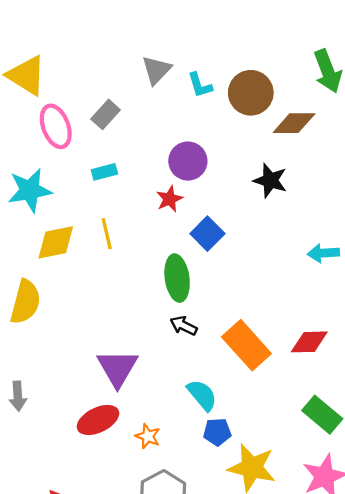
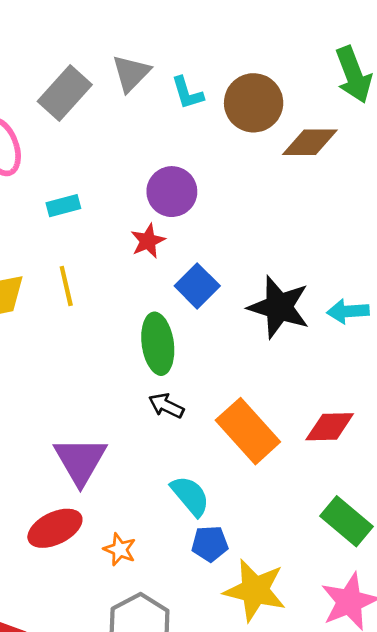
gray rectangle: (106, 114) -> (65, 93), moved, size x1.4
black star: (270, 181) -> (279, 307), moved, size x1.4

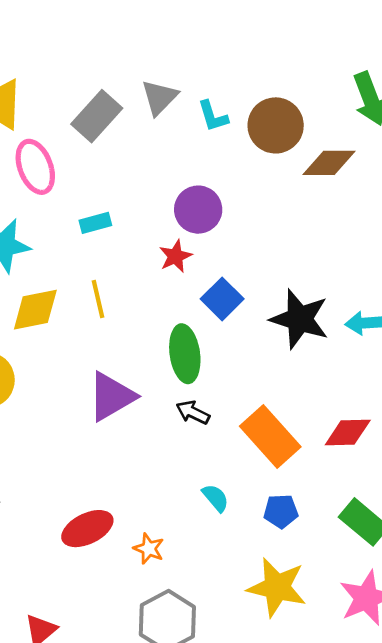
purple triangle: (80, 461) -> (111, 396), moved, turned 30
cyan semicircle: (190, 496) -> (216, 498), size x0.7
blue pentagon: (210, 544) -> (281, 511), moved

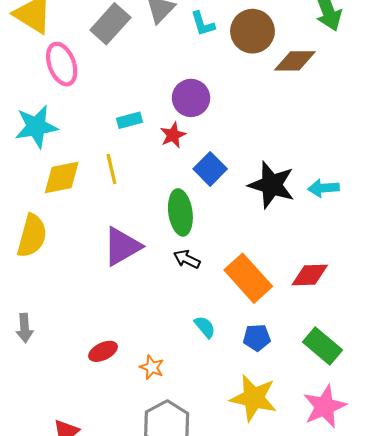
cyan rectangle: (95, 223) -> (130, 120), moved
red ellipse: (87, 529) -> (103, 351), size x0.7

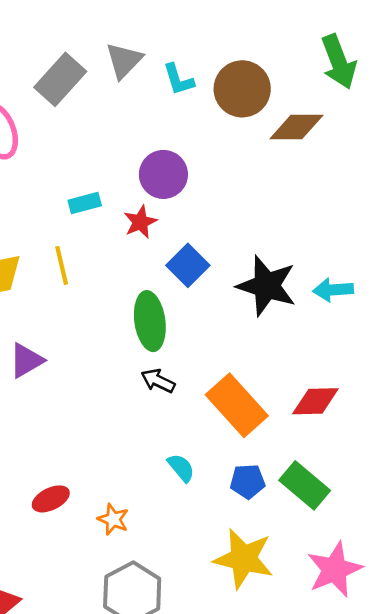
purple triangle: (122, 246) -> (26, 360), moved, size x0.7
green rectangle: (322, 346) -> (305, 485), moved

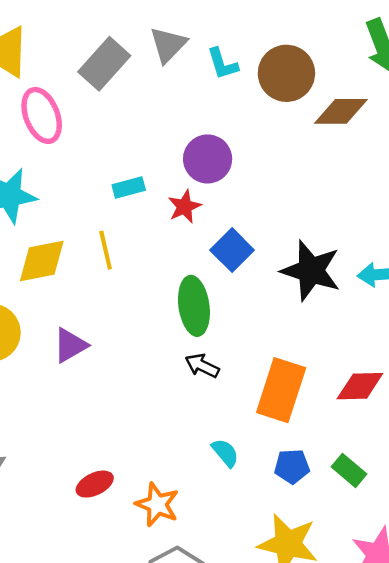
orange rectangle: (237, 405) -> (281, 390), turned 60
green rectangle: (305, 485) -> (349, 470), size x0.7
orange star: (113, 519) -> (157, 504), size x1.4

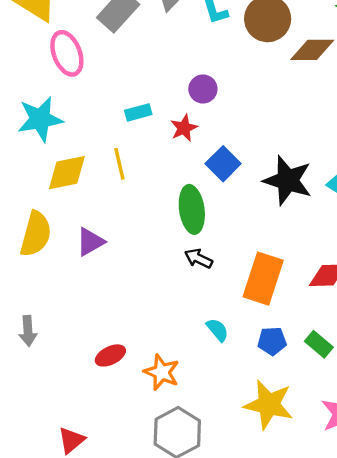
purple circle: (208, 159) -> (203, 89), size x0.7

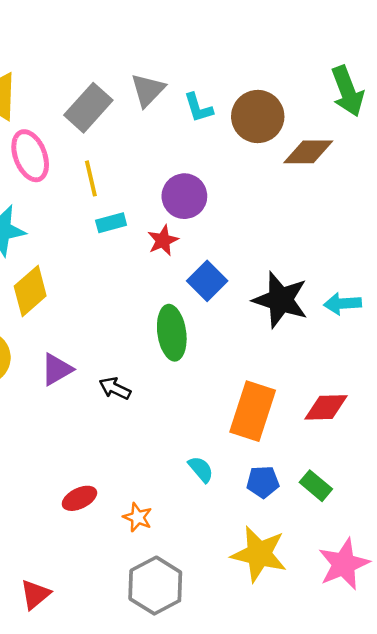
purple circle: (203, 89) -> (184, 196), size x1.4
yellow line: (119, 164) -> (91, 178), moved
yellow diamond: (67, 173) -> (30, 291), turned -30
black arrow: (198, 258) -> (115, 388), moved
orange star: (162, 372) -> (138, 517), size x0.7

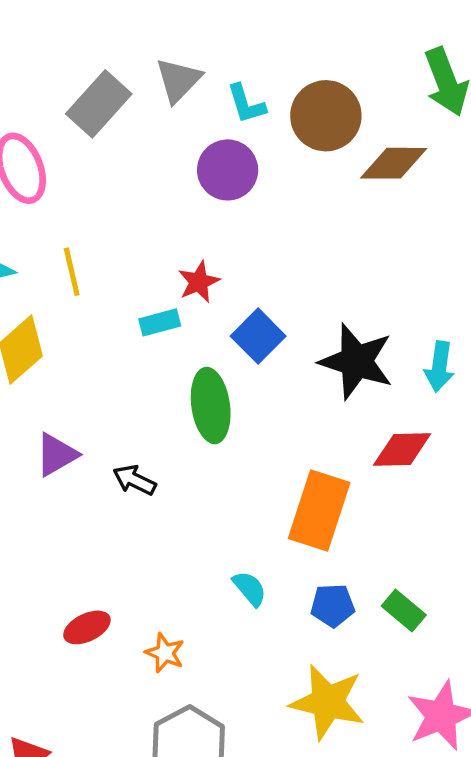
yellow line: (91, 178) -> (72, 272), moved
purple circle: (184, 196) -> (228, 170), moved
cyan rectangle: (111, 223) -> (160, 322), moved
cyan arrow: (342, 304) -> (439, 367), turned -78
red diamond: (326, 407) -> (402, 450), moved

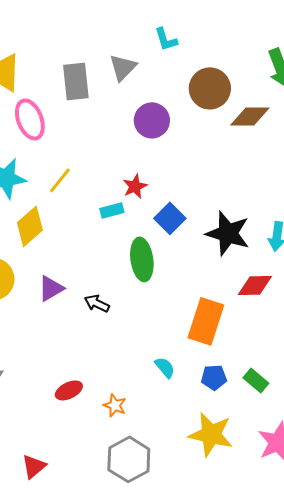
gray rectangle: (99, 104) -> (76, 81), turned -48
cyan L-shape: (246, 104) -> (166, 39), moved
yellow line: (72, 272) -> (60, 180), turned 52

